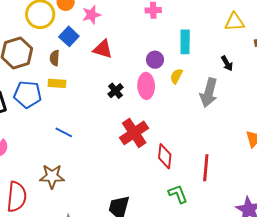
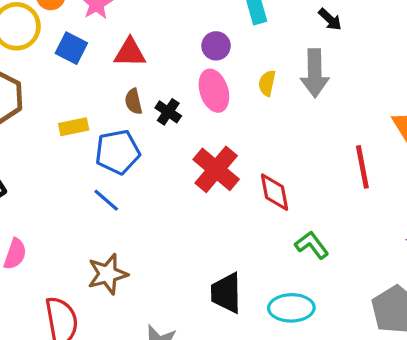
brown semicircle: (55, 58) -> (133, 101), moved
yellow semicircle: (176, 76) -> (267, 83), moved
blue pentagon: (28, 94) -> (118, 152), moved
blue line: (64, 132) -> (106, 200), turned 30
red line: (206, 168) -> (362, 167), moved

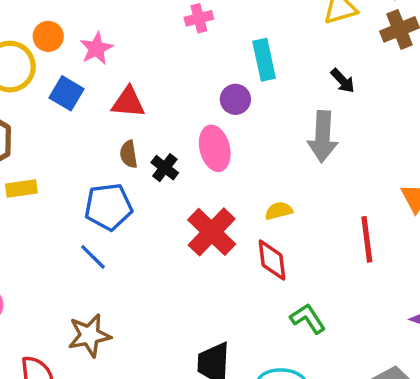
purple circle: (216, 46) -> (235, 99), moved
yellow semicircle: (267, 83) -> (279, 211), moved, turned 60
yellow rectangle: (74, 127) -> (21, 188), moved

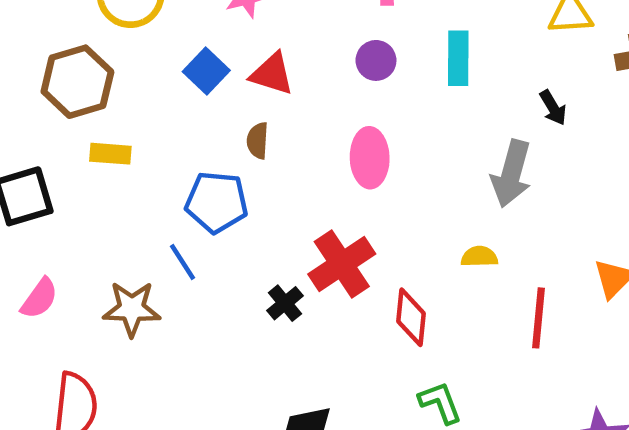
blue square: (67, 93) -> (206, 71), moved
purple circle: (235, 99) -> (376, 60), moved
black cross: (165, 168) -> (285, 303), moved
yellow semicircle: (279, 211) -> (479, 257), moved
brown star: (89, 335) -> (132, 309), moved

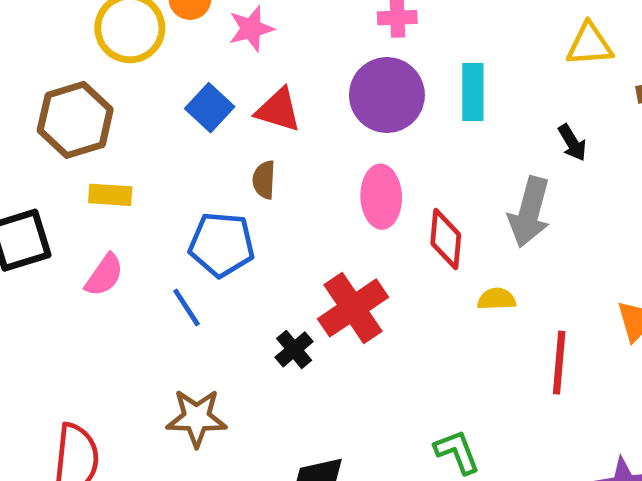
purple circle: (376, 60) -> (387, 95), size x1.8
pink semicircle: (39, 298) -> (104, 275), moved
brown star: (132, 309) -> (197, 418), moved
red diamond: (411, 317) -> (446, 239), moved

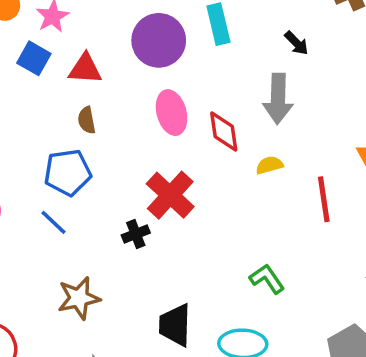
blue square: (210, 108) -> (34, 58), moved
black cross: (294, 349) -> (136, 234), turned 32

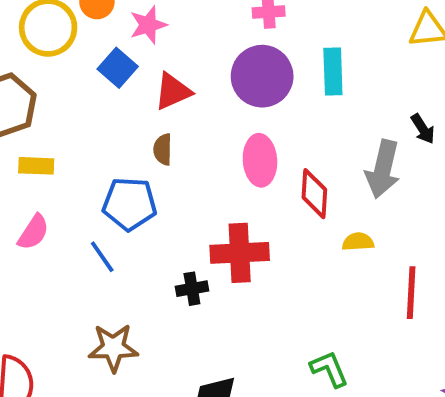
black arrow: (297, 43) -> (423, 129), moved
red triangle: (85, 69) -> (173, 91), turned -39
red cross: (170, 195) -> (240, 253), turned 33

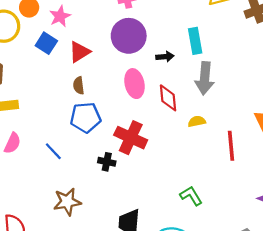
cyan rectangle: (333, 71) -> (195, 41), moved
black arrow: (423, 129) -> (165, 57), moved, turned -54
blue pentagon: (129, 204) -> (86, 117), moved
red cross: (240, 253) -> (131, 138), turned 36
black cross: (192, 289) -> (107, 162), turned 30

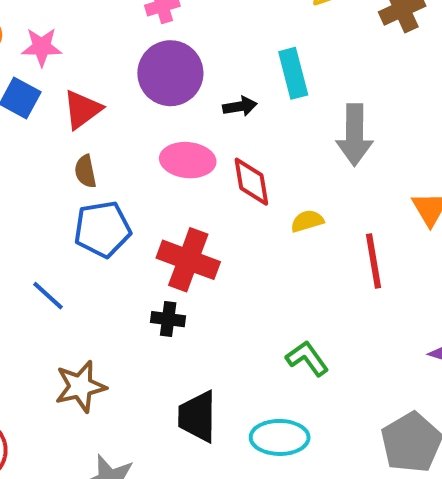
pink star: (60, 16) -> (42, 47), turned 30
gray arrow: (205, 78) -> (354, 135), moved
pink ellipse: (134, 84) -> (188, 160), turned -68
black cross: (107, 162) -> (168, 319), moved

